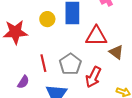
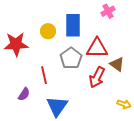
gray pentagon: (70, 64) -> (71, 58), moved
red arrow: (93, 77) -> (97, 77), moved

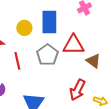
red line: (44, 75) -> (17, 61), moved
red arrow: (97, 77) -> (77, 90), moved

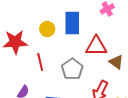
gray pentagon: (47, 55) -> (72, 69), moved

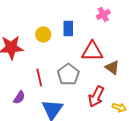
blue rectangle: (72, 23) -> (68, 28), size x0.7
red line: (40, 62) -> (39, 77), moved

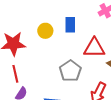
red line: (39, 77) -> (15, 74), moved

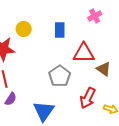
yellow circle: (45, 31) -> (24, 29), moved

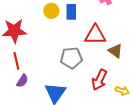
yellow circle: (24, 29) -> (51, 11), moved
gray pentagon: (60, 76) -> (71, 58), turned 30

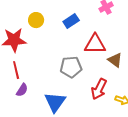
yellow circle: (51, 11) -> (36, 20), moved
blue rectangle: (71, 12) -> (71, 21), turned 56

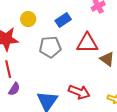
gray pentagon: (71, 67) -> (50, 47), moved
red arrow: (99, 89) -> (79, 92), moved, turned -95

